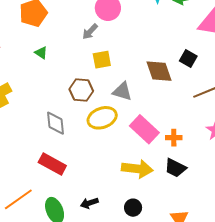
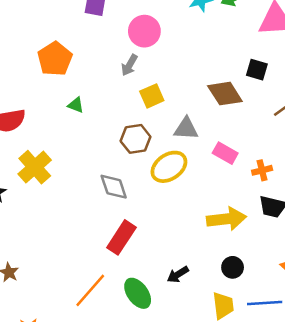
pink rectangle: (144, 129) -> (225, 153), moved, size x0.7
red rectangle: (52, 164) -> (121, 237), turned -72

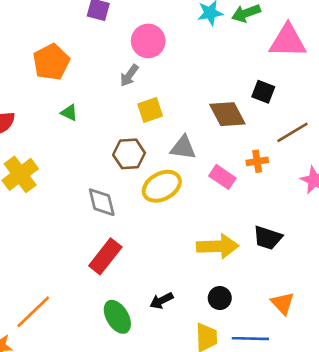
orange cross: (262, 170) -> (257, 161), moved
orange line: (90, 290) -> (33, 312), moved

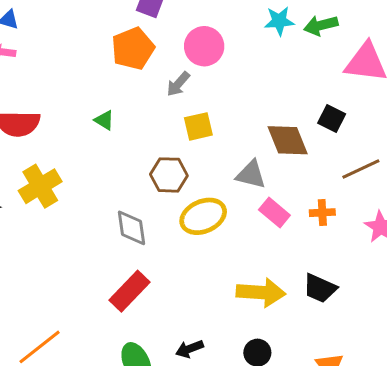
orange pentagon: (51, 62) -> (133, 49), moved
gray triangle: (183, 148) -> (251, 175), moved
orange cross: (257, 161) -> (322, 213), moved

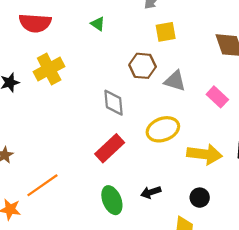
gray triangle: (251, 175) -> (175, 81), moved
yellow ellipse: (203, 216) -> (163, 129), moved

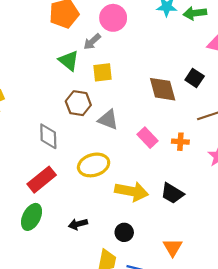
green triangle: (98, 24) -> (69, 61), moved, size x1.5
green ellipse: (112, 200) -> (32, 217), moved, turned 45

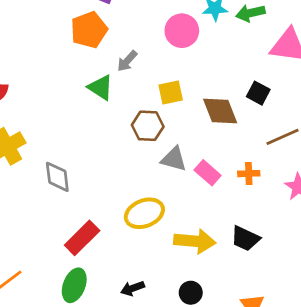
pink circle: (113, 18) -> (182, 31), moved
yellow square: (103, 72) -> (171, 92), moved
brown hexagon: (78, 103) -> (148, 126), moved
gray triangle: (108, 120) -> (174, 159), moved
gray diamond: (48, 136) -> (57, 177), moved

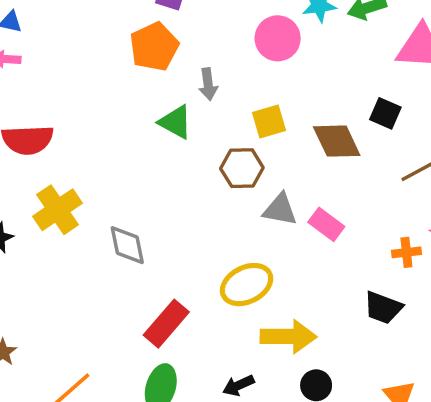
gray arrow: (127, 61) -> (208, 84), turned -45
orange cross: (249, 174) -> (406, 252), moved
yellow arrow: (195, 241) -> (288, 337), moved

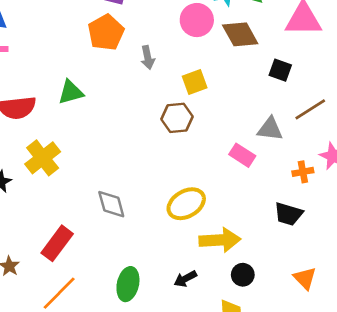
green triangle: (175, 122) -> (71, 92), moved, turned -40
brown diamond: (337, 141) -> (240, 34), moved
gray triangle: (280, 210) -> (270, 129), moved
gray diamond: (127, 245) -> (111, 204), moved
red rectangle: (166, 324) -> (57, 243), moved

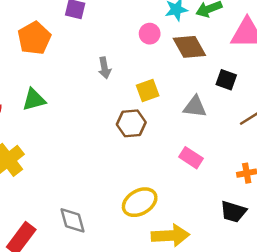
pink circle: (197, 20) -> (150, 34), size x0.7
orange pentagon: (106, 32) -> (34, 38), moved
gray triangle: (270, 129) -> (195, 107), moved
gray diamond: (111, 204) -> (73, 220), moved

